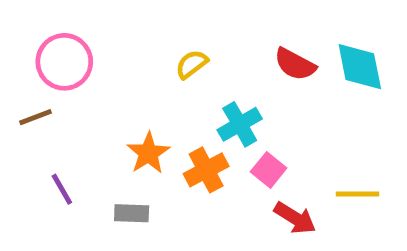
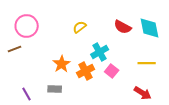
purple line: (62, 189) -> (27, 94), moved
yellow line: (357, 194) -> (147, 63), moved
red arrow: (295, 218) -> (143, 93), moved

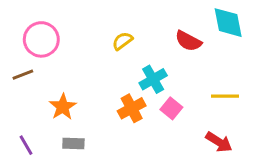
cyan diamond: (150, 28) -> (228, 23), moved
orange star: (62, 64) -> (63, 107), moved
gray rectangle: (55, 89) -> (73, 144), moved
purple line: (27, 94) -> (26, 145), moved

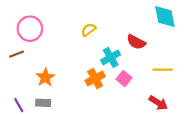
red semicircle: (188, 41) -> (136, 42), moved
gray rectangle: (73, 144) -> (43, 103), moved

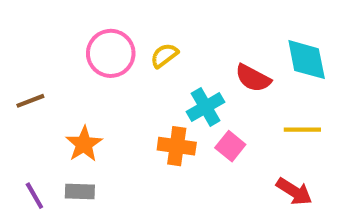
cyan diamond: (165, 16) -> (307, 60), moved
pink circle: (30, 29) -> (111, 53), moved
orange cross: (95, 78) -> (177, 146), turned 36

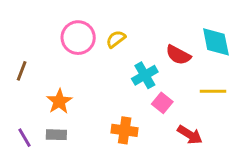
brown line: (30, 101) -> (22, 71), turned -48
orange cross: (177, 146) -> (125, 130), moved
red arrow: (294, 191) -> (190, 135), moved

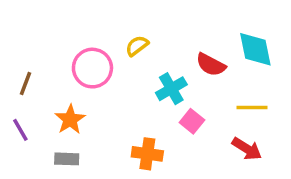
pink circle: (78, 38) -> (92, 68), moved
red arrow: (190, 135) -> (247, 149), moved
purple line: (24, 138) -> (20, 130), moved

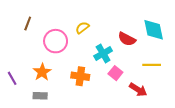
brown line: (26, 83) -> (28, 24), moved
red arrow: (247, 149) -> (138, 90), moved
orange cross: (147, 154) -> (80, 76), moved

